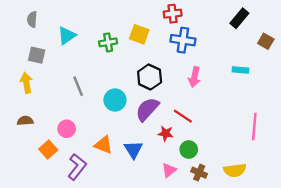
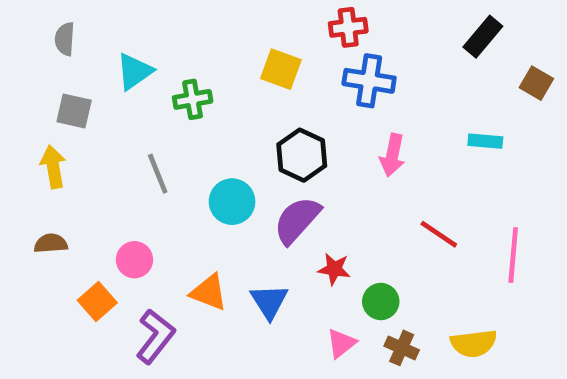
green cross: (108, 42) -> (193, 99), moved
red line: (183, 116) -> (439, 234), moved

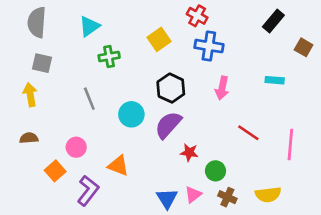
red cross: (348, 27) -> (197, 16), turned 36
gray semicircle: (65, 39) -> (37, 22), size x1.6
yellow square: (281, 69) -> (159, 39), turned 35
cyan triangle: (134, 71) -> (89, 26), moved
blue triangle: (269, 302) -> (167, 198), moved

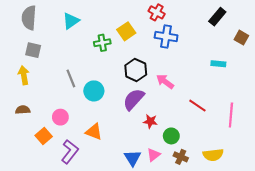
green cross: (109, 57) -> (102, 43), moved
pink arrow: (222, 88) -> (165, 82), moved, turned 114
cyan circle: (131, 114) -> (94, 91), moved

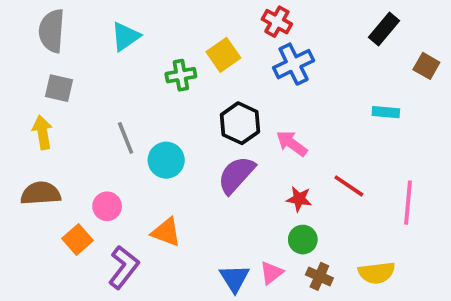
blue cross: (166, 37) -> (294, 64), turned -35
brown semicircle: (23, 110) -> (41, 193), size x1.5
red star: (150, 121) -> (299, 199), moved

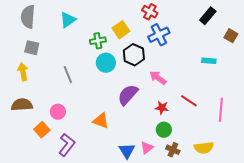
black hexagon: (240, 123) -> (134, 55), moved
cyan circle: (166, 160) -> (106, 63), moved
orange triangle: (166, 232) -> (101, 121), moved

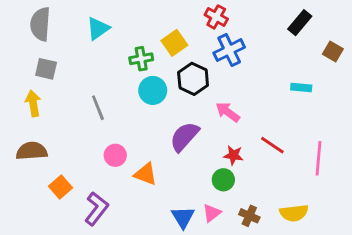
pink circle: (58, 112) -> (115, 155), moved
green circle: (164, 130) -> (223, 180), moved

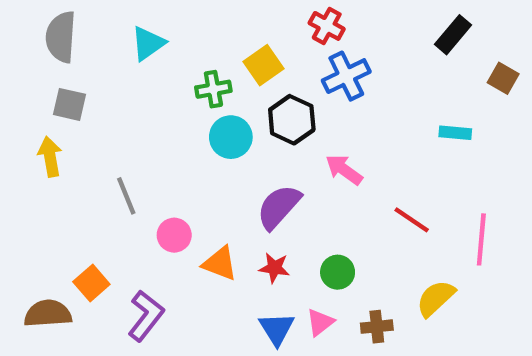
gray line: (98, 108) -> (126, 196), moved
brown semicircle: (32, 151) -> (48, 314), moved
red star: (233, 155) -> (274, 268), moved
yellow semicircle: (294, 213) -> (436, 298), moved, turned 144
brown cross: (249, 216) -> (377, 327), turned -30

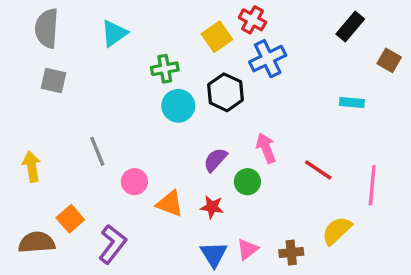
yellow square: (263, 65) -> (217, 37), moved
yellow arrow: (50, 157) -> (32, 167), moved
pink arrow: (344, 170) -> (266, 148), moved, turned 32
purple semicircle: (279, 207) -> (215, 160), size x0.7
green circle: (338, 272) -> (247, 182), moved

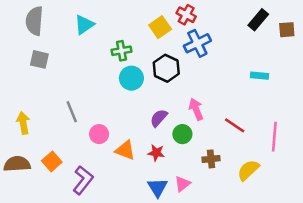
brown square: (389, 60) -> (287, 30), moved, turned -35
brown semicircle: (37, 242) -> (17, 164), moved
brown cross: (291, 253) -> (211, 159), moved

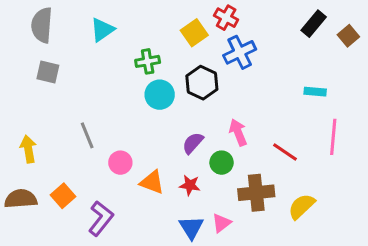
brown square: (287, 30) -> (348, 36), turned -35
pink line: (274, 137) -> (333, 137), moved
brown cross: (211, 159) -> (256, 193), size x1.6

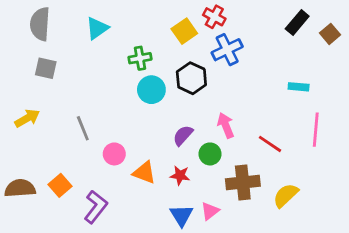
yellow arrow: (28, 149) -> (27, 118), moved, turned 70

